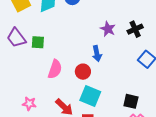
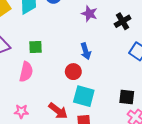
purple star: (108, 29) -> (89, 14), moved
green square: (38, 42) -> (36, 47), moved
pink semicircle: (55, 69) -> (26, 72), moved

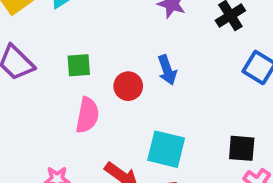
pink semicircle: (26, 72) -> (87, 115), moved
red circle: (73, 72) -> (128, 86), moved

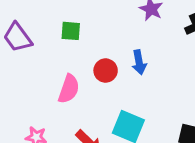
green square: (79, 65) -> (71, 31), moved

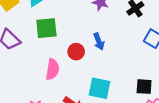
green square: (71, 31) -> (46, 28), size x1.5

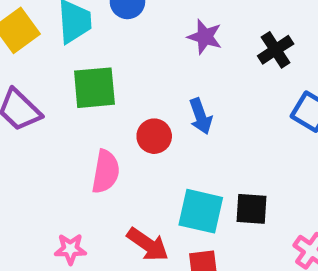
black square: (144, 87) -> (252, 209), moved

